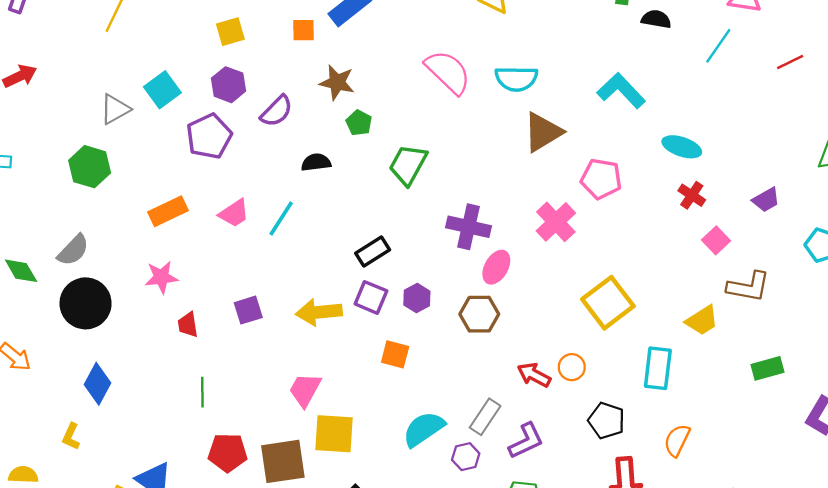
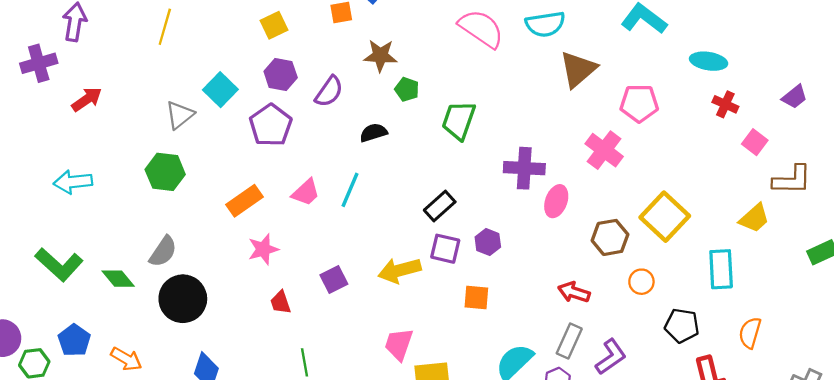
pink star: (161, 277) -> (263, 249), moved
brown hexagon: (479, 314) -> (610, 237), moved
red arrow: (534, 375) -> (574, 292), moved

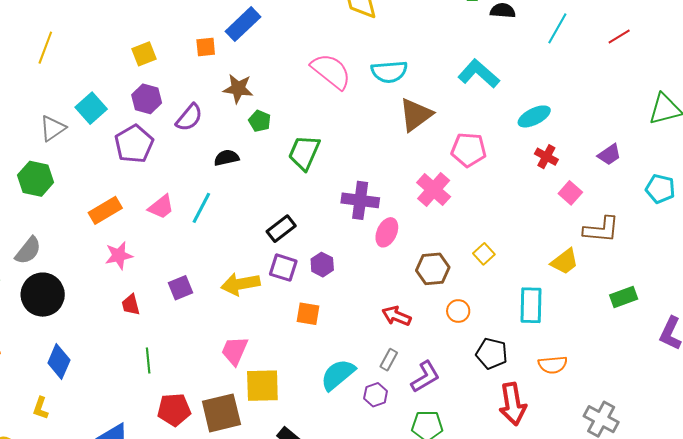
cyan ellipse: (709, 61) -> (534, 116), turned -40
yellow square: (665, 217) -> (484, 254), size x0.5
orange semicircle: (750, 333) -> (553, 365), turned -116
gray rectangle: (569, 341) -> (389, 360), size x0.7

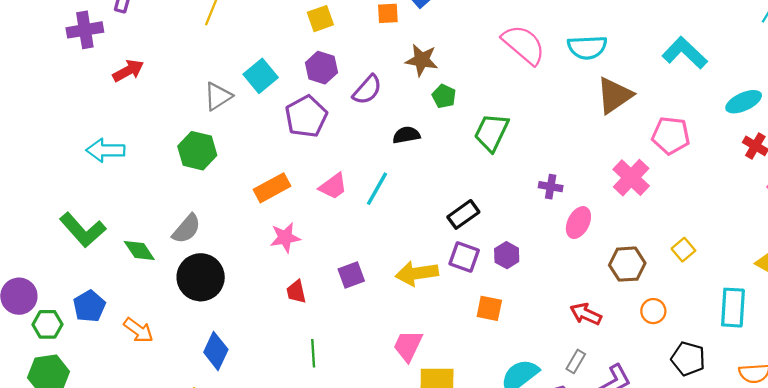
purple cross: (360, 200) -> (551, 187), size x0.6

